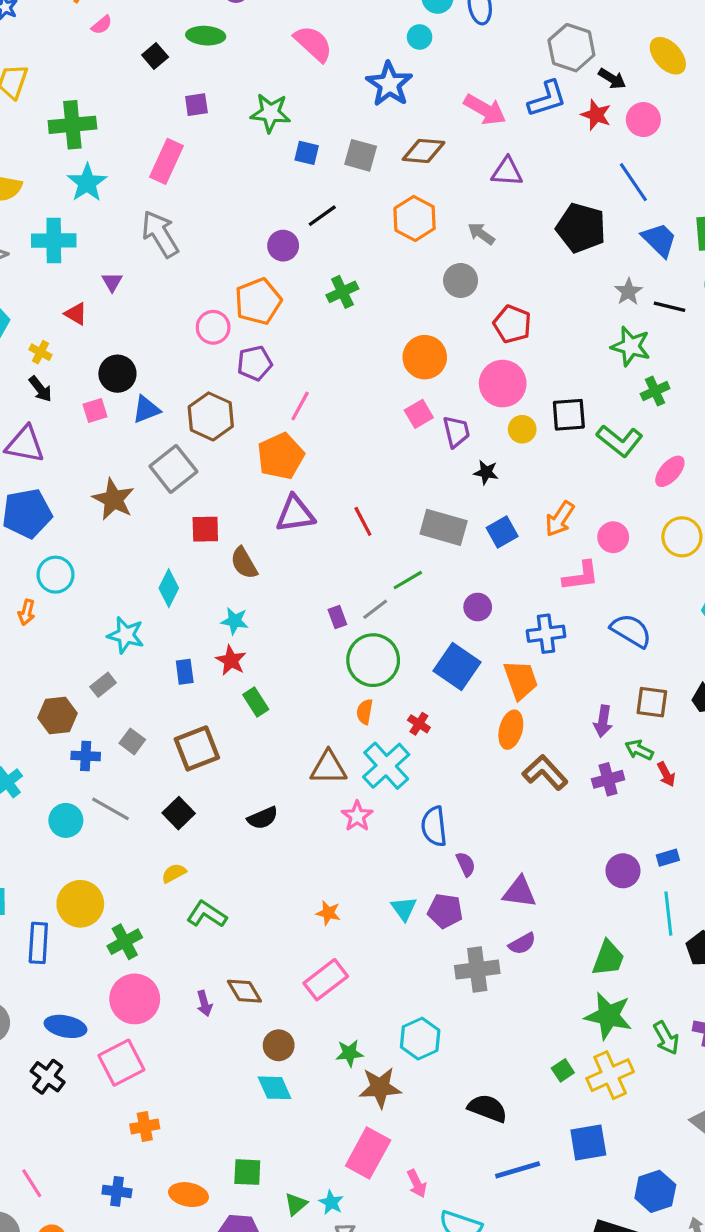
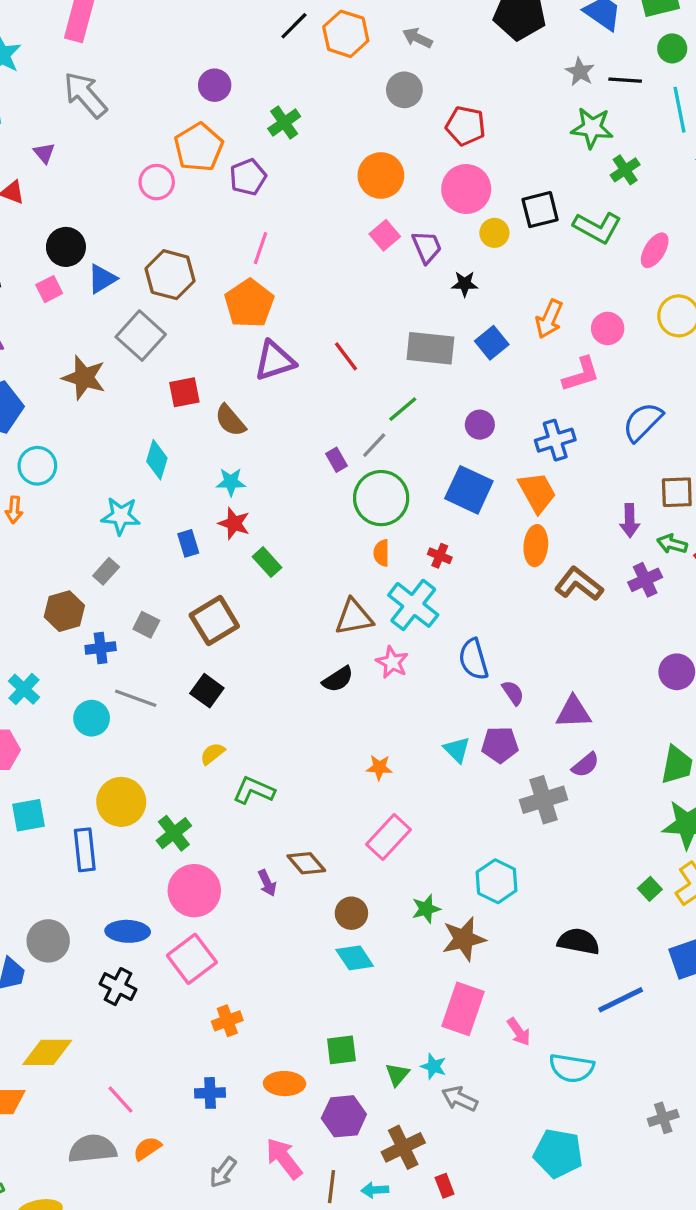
black line: (322, 216) -> (294, 26), moved
purple pentagon: (255, 363) -> (248, 177), moved
blue semicircle: (631, 631) -> (643, 422), turned -66
black semicircle: (263, 818) -> (338, 679), moved

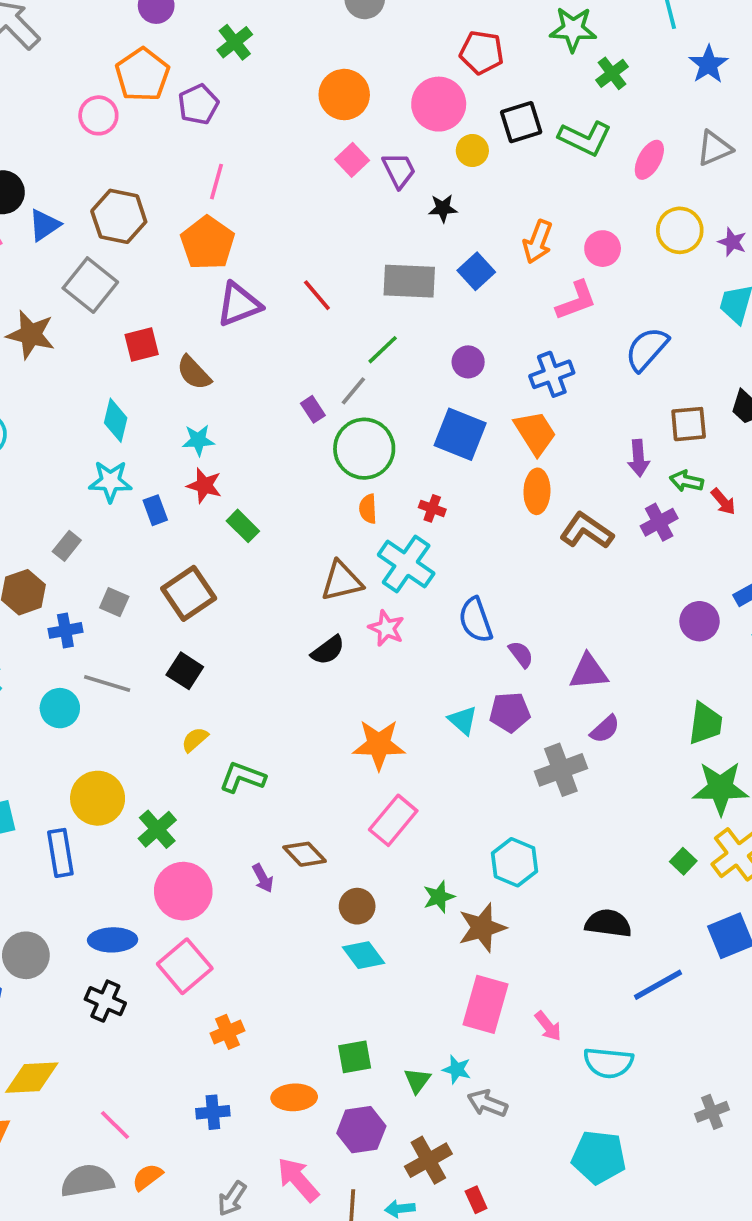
red pentagon: (466, 126) -> (482, 52), moved
cyan star: (121, 516) -> (110, 481), moved
orange star: (379, 767) -> (379, 745), size x1.8

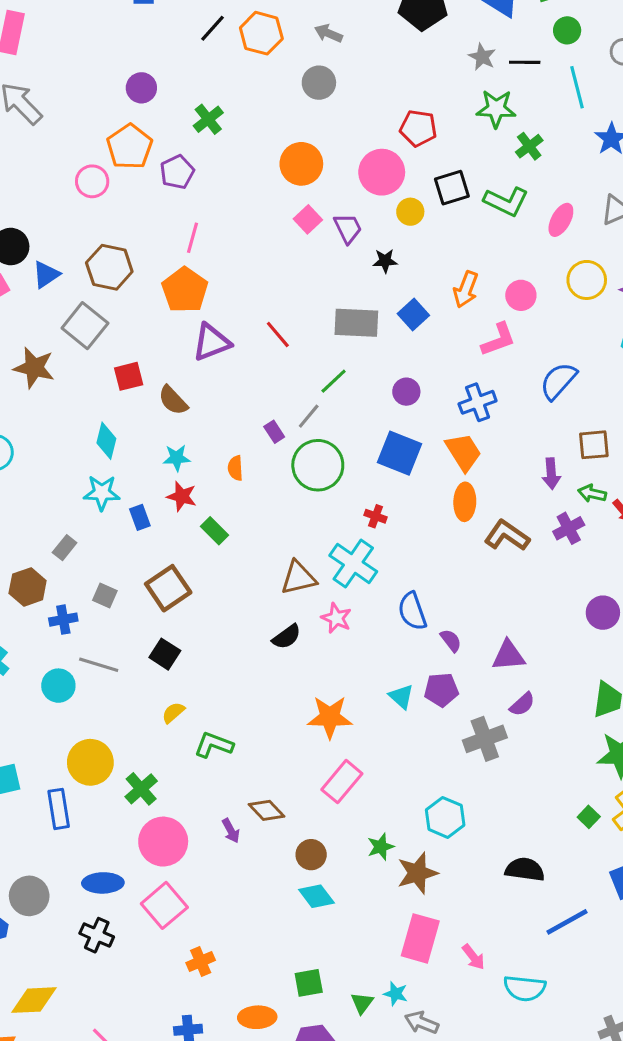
orange semicircle: (368, 509) -> (235, 468), moved

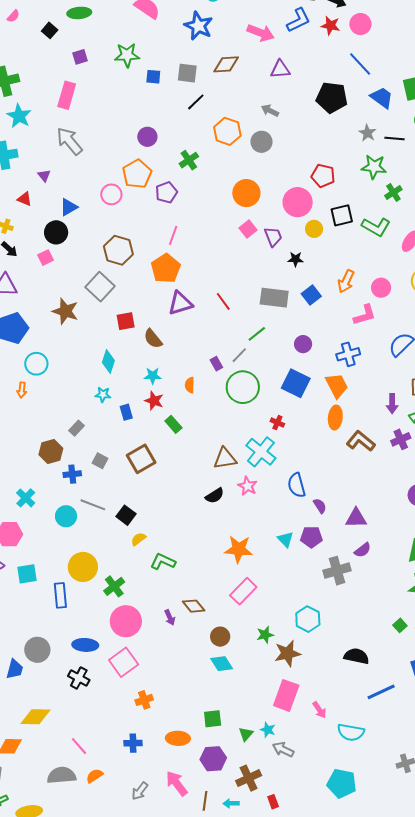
orange hexagon: (261, 33) -> (227, 131), moved
blue triangle: (46, 275) -> (69, 207), moved
cyan star: (102, 493) -> (103, 395), size x0.7
black square: (165, 654) -> (126, 515), moved

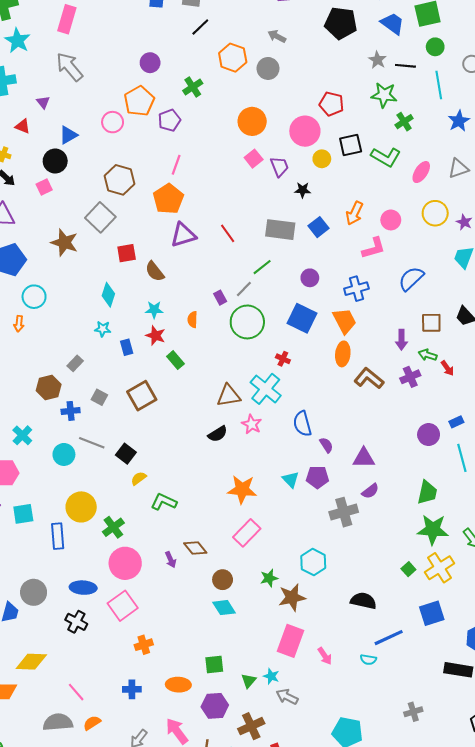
cyan semicircle: (351, 732) -> (368, 660), moved, size x0.6

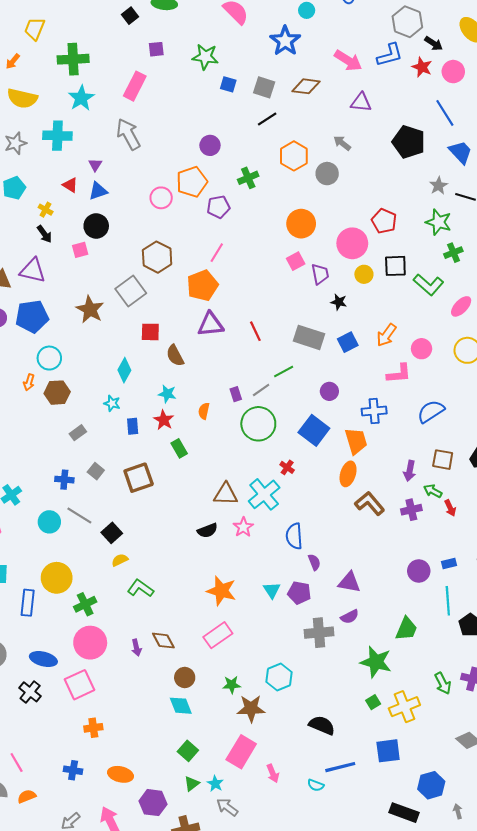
blue triangle: (68, 135) -> (98, 191), moved
brown hexagon: (49, 387) -> (57, 393), moved
green star: (433, 530) -> (376, 662), moved
green square: (214, 665) -> (188, 751), moved, turned 36

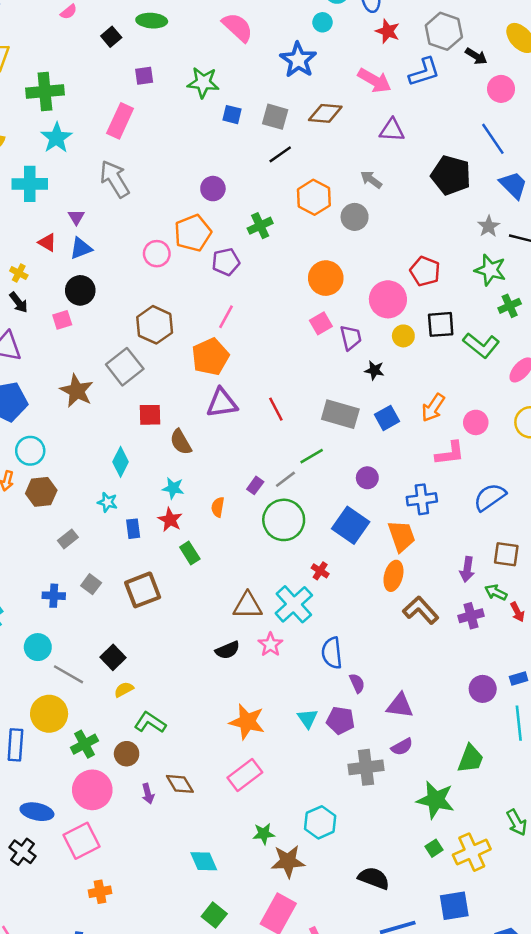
red star: (422, 67) -> (388, 31), moved
purple rectangle: (236, 394) -> (255, 485), turned 56
gray line: (79, 515) -> (69, 674), moved
brown circle: (185, 677) -> (127, 754), moved

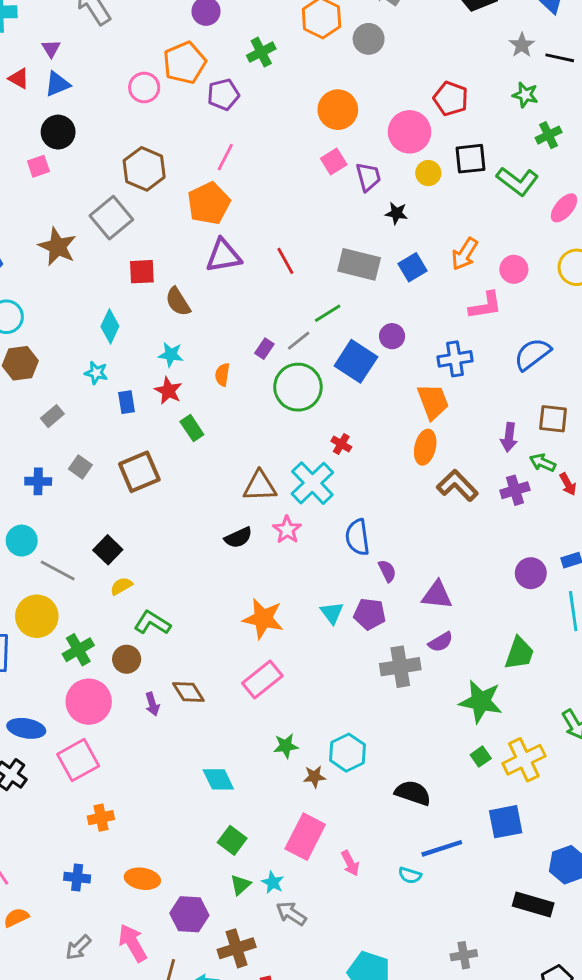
green star: (490, 270) -> (525, 95), size x0.7
blue square: (351, 525) -> (356, 361), moved
cyan hexagon: (320, 822) -> (348, 753), moved
brown star: (288, 861) -> (314, 777), size x0.6

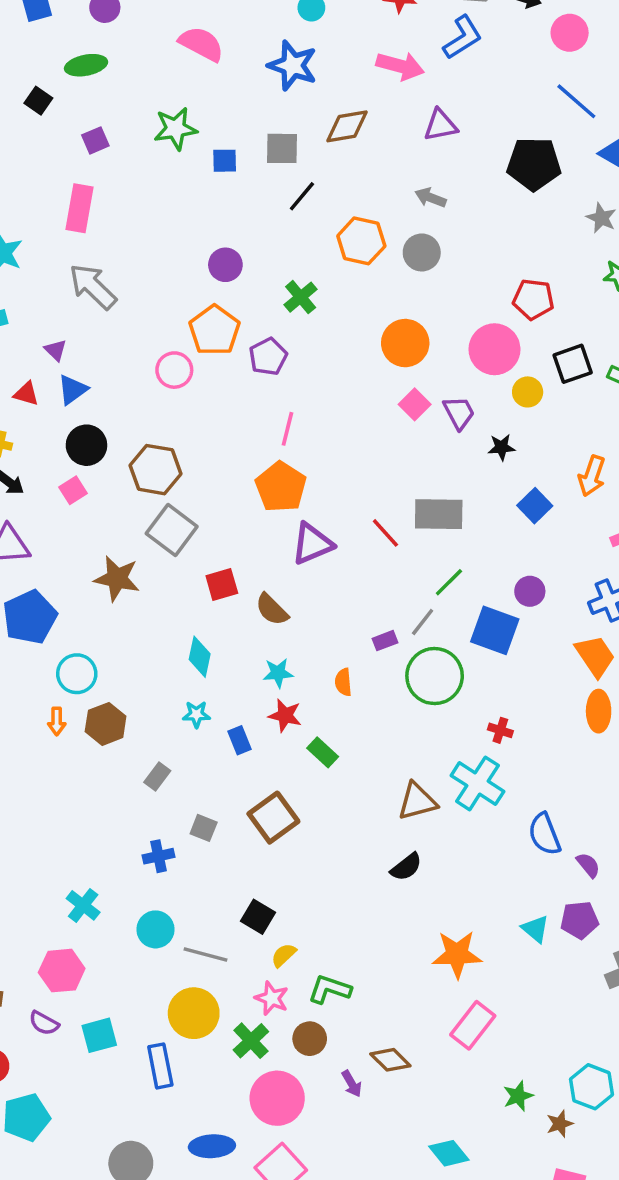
brown hexagon: (144, 169) -> (155, 470), moved
gray rectangle: (359, 264) -> (439, 514), moved
purple rectangle: (264, 349) -> (385, 641), turned 48
pink star: (287, 530) -> (272, 998), moved

